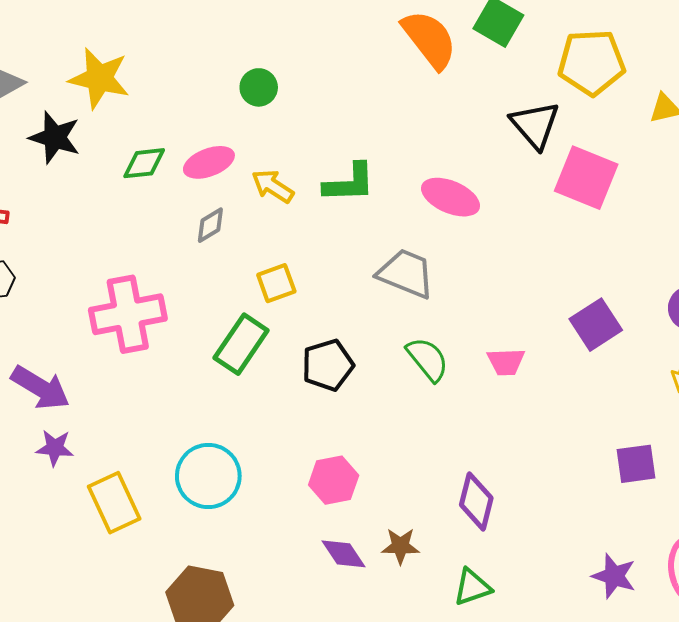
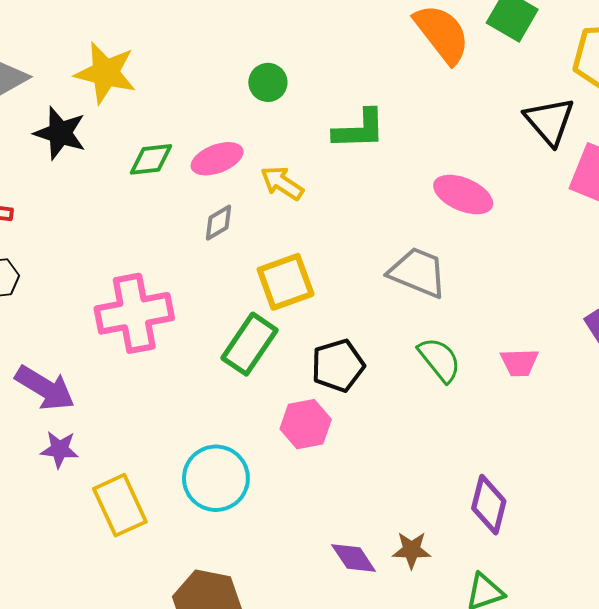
green L-shape: (349, 183) -> (359, 129), moved
yellow square: (276, 283) -> (286, 282), size x1.4
pink hexagon: (334, 480) -> (306, 424), moved

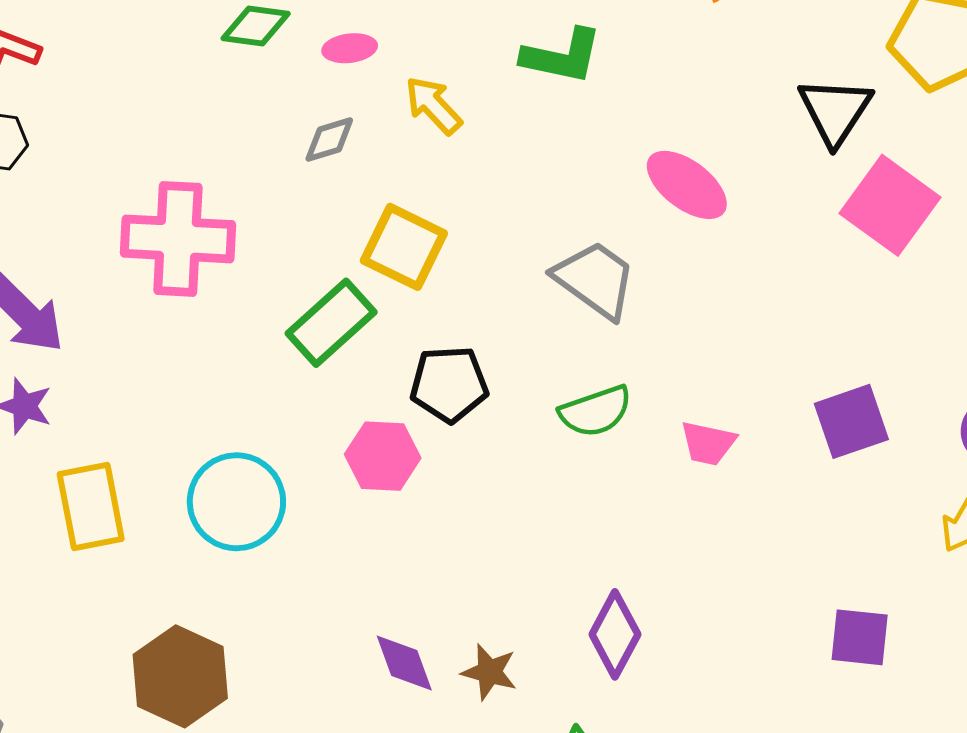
pink ellipse: (217, 159) -> (350, 48), size x0.7
yellow square: (286, 282) -> (404, 247), turned 32
green semicircle: (439, 360) -> (595, 411), turned 96

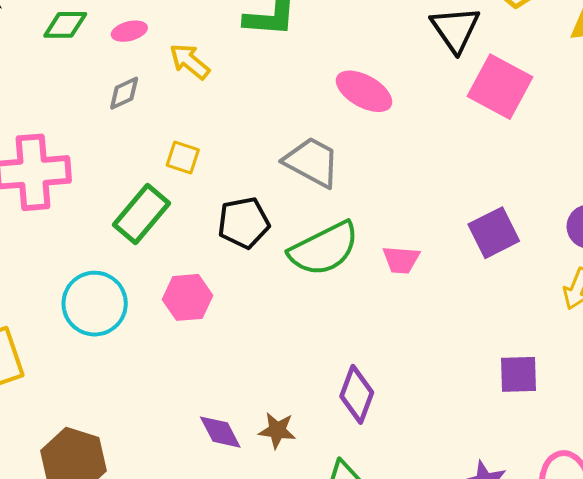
yellow square: (404, 247) -> (183, 157), size x0.6
black pentagon: (449, 384) -> (244, 223), moved
green semicircle: (595, 411) -> (324, 249), size x1.5
cyan circle: (236, 502) -> (95, 304), moved

